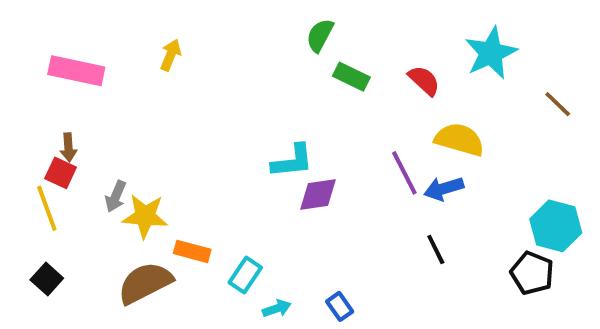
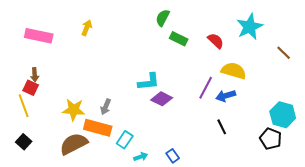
purple line: (404, 173) -> (206, 88), turned 55
purple diamond: (318, 194) -> (162, 99), turned 35
gray arrow: (116, 196) -> (106, 107), moved
orange rectangle: (192, 251) -> (98, 128), size x1.5

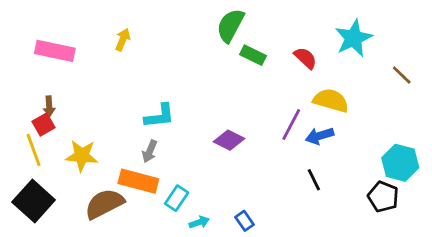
green semicircle: (163, 18) -> (230, 25), size x1.4
cyan L-shape: (149, 82) -> (160, 116), moved
red square: (31, 88) -> (44, 125), turned 35
yellow star: (74, 110) -> (82, 156), moved
black square: (24, 142) -> (34, 201), size x1.8

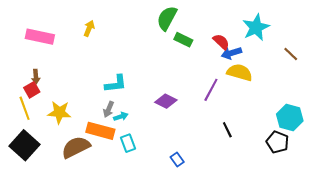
blue arrow: (320, 136) -> (231, 53), moved
cyan rectangle: (177, 198) -> (128, 143), turned -54
cyan arrow: (199, 222) -> (121, 116), moved

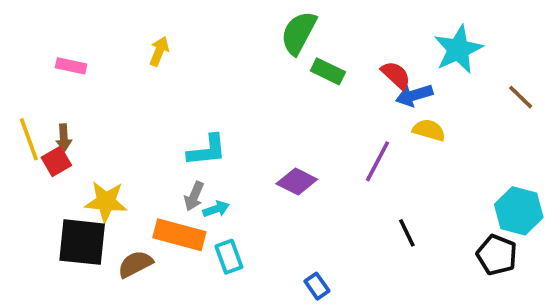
pink rectangle: (40, 37) -> (71, 66), size x0.6
yellow semicircle: (240, 72) -> (429, 130), size x0.7
yellow line: (25, 108) -> (29, 139), moved
black square: (25, 145) -> (82, 242), moved, turned -36
brown semicircle: (76, 147) -> (135, 264), size x0.7

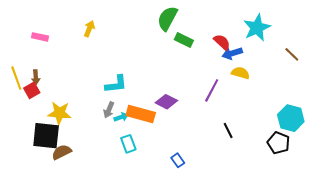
orange rectangle: (179, 235) -> (141, 114), moved
brown semicircle: (135, 264) -> (62, 152), moved

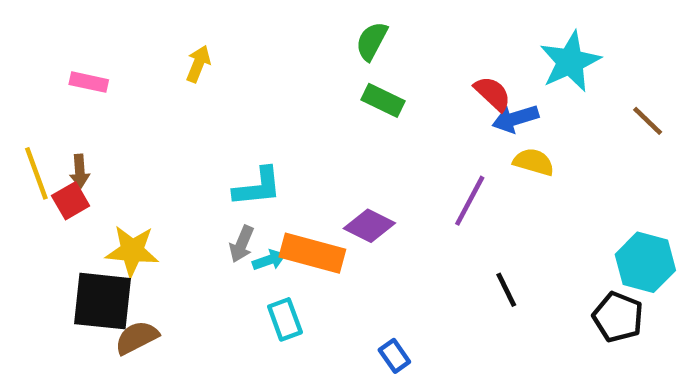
green semicircle: (167, 18) -> (372, 41), size x0.7
green rectangle: (184, 40) -> (383, 100), moved

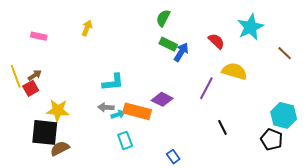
blue arrow: (515, 119) -> (181, 52), moved, turned 138
yellow semicircle: (534, 162) -> (234, 71), size x1.4
brown arrow: (80, 171) -> (35, 75), turned -120
gray arrow: (242, 244) -> (106, 107), turned 70

